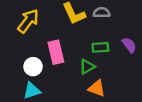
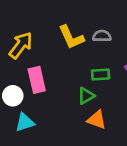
pink rectangle: (56, 52) -> (37, 80), moved
white circle: (33, 67) -> (13, 96), moved

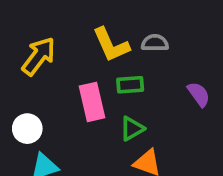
green rectangle: (101, 74) -> (130, 85), moved
pink rectangle: (37, 80) -> (92, 102), moved

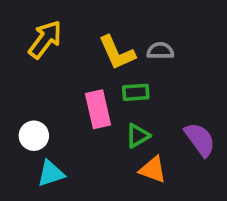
yellow arrow: (39, 56) -> (45, 39), moved
purple semicircle: (199, 94) -> (200, 139), moved, size x1.4

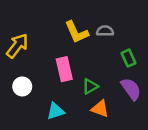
yellow arrow: (45, 39) -> (17, 46), moved
green rectangle: (136, 92) -> (128, 58), moved, turned 70
cyan triangle: (51, 173) -> (56, 111), moved

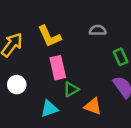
yellow L-shape: (77, 32) -> (49, 36), moved
green triangle: (90, 86) -> (71, 89), moved

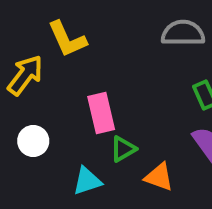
gray semicircle: (98, 30) -> (183, 33), moved, size x1.5
yellow L-shape: (49, 36) -> (67, 39), moved

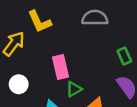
gray semicircle: (183, 33) -> (95, 18), moved

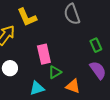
gray semicircle: (95, 18) -> (72, 14), turned -110

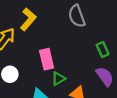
yellow L-shape: (27, 17) -> (28, 19), turned -115

